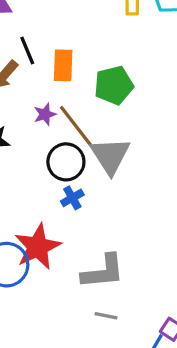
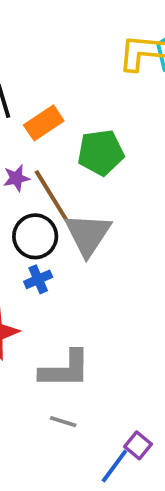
orange rectangle: (63, 65) -> (44, 123), turned 48

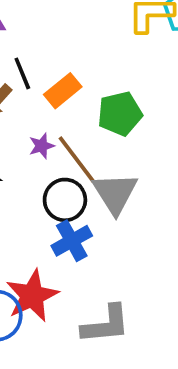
blue cross: (38, 279) -> (72, 241), size x1.5

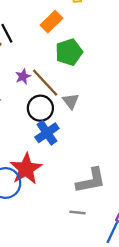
orange rectangle: (63, 91) -> (52, 22), moved
gray triangle: (115, 193) -> (71, 101), size x0.6
gray L-shape: (106, 324) -> (91, 181), moved

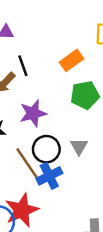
purple star: (23, 76) -> (33, 113), size x1.6
brown line: (45, 83) -> (27, 164), moved

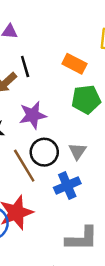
orange rectangle: (71, 60) -> (74, 64), turned 60
blue cross: (49, 176) -> (67, 186), moved

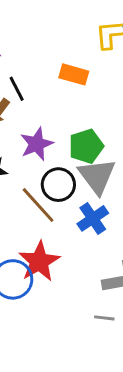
green pentagon: (86, 99) -> (86, 146), moved
gray triangle: (77, 151) -> (97, 176), size x1.8

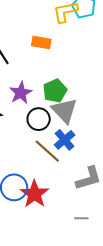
brown line: (38, 205) -> (47, 151), moved
red star: (39, 262) -> (34, 194), moved
gray line: (104, 318) -> (81, 218), moved

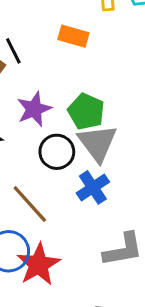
green pentagon: (55, 91) -> (86, 112), turned -30
brown line: (47, 151) -> (30, 204), moved

